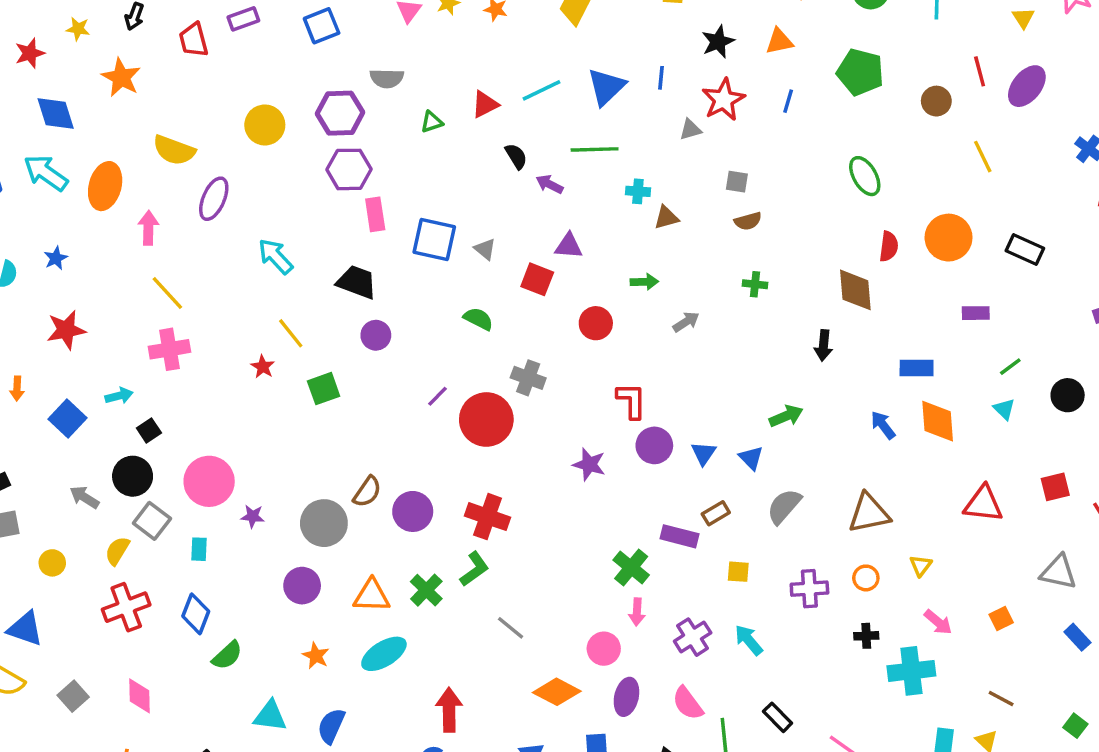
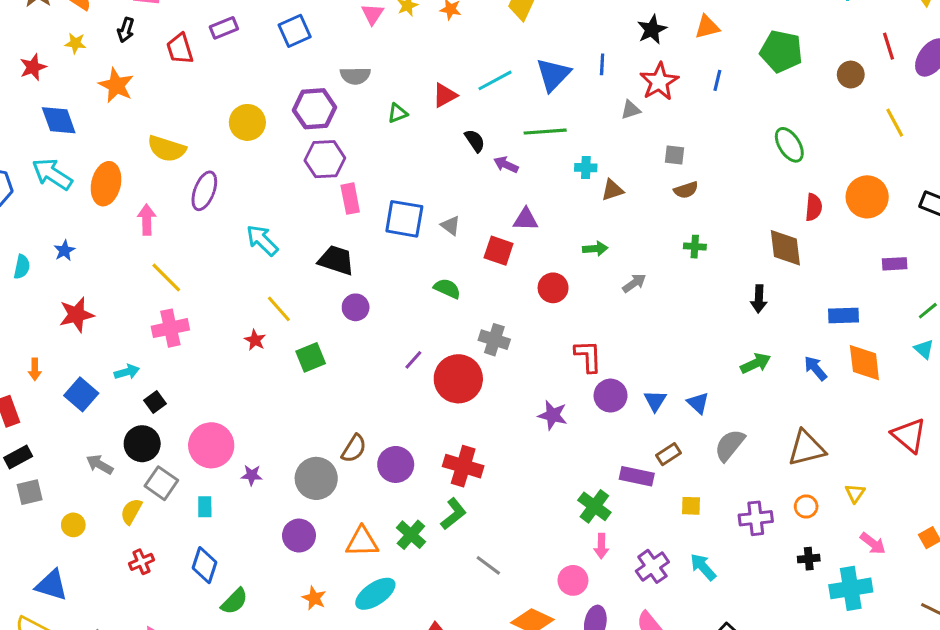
green arrow: (786, 416) -> (756, 363), moved
red triangle: (983, 504) -> (909, 435), turned 36
red cross: (126, 607) -> (142, 562), size x0.6

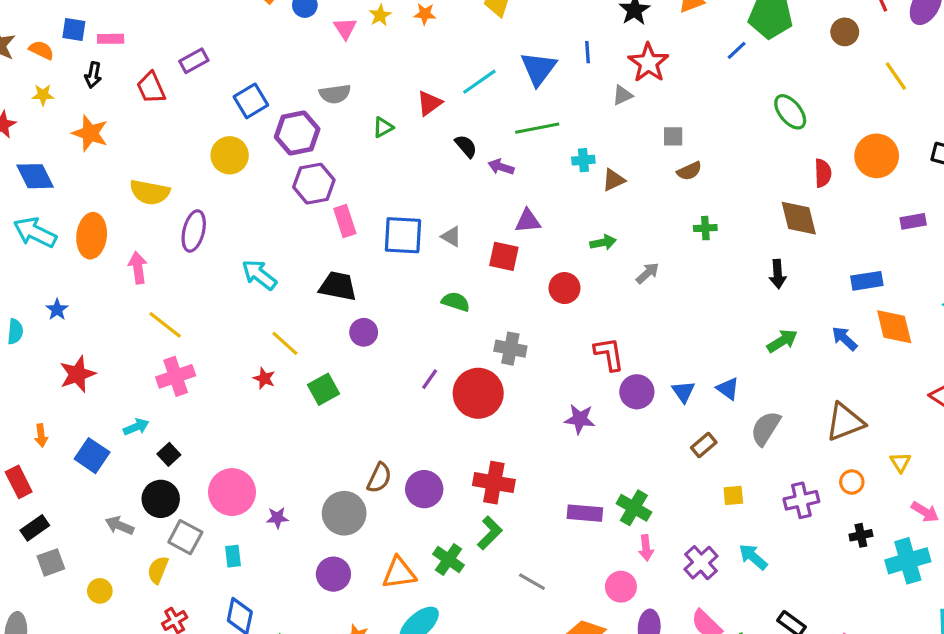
blue square: (295, 31) -> (251, 101), moved
blue line: (717, 80) -> (737, 50), moved, turned 40
purple rectangle: (637, 476) -> (585, 513), moved

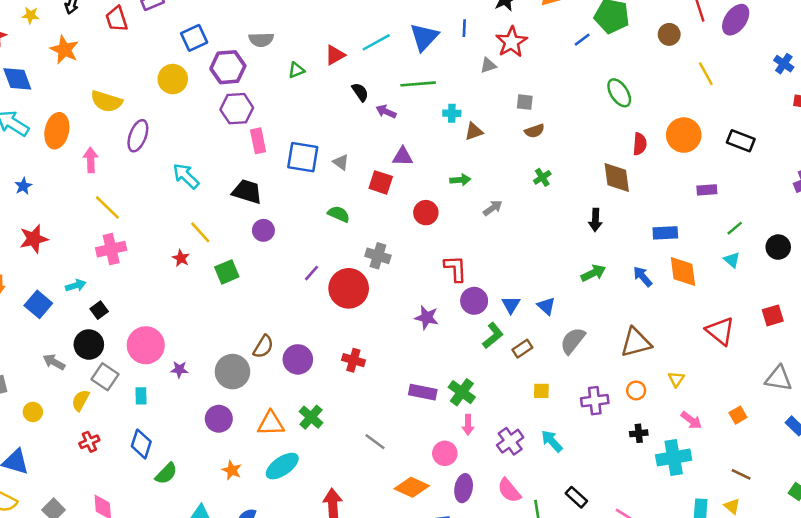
green cross: (705, 228) -> (542, 177), turned -36
red cross: (494, 483) -> (353, 360), size x0.7
green L-shape: (490, 533) -> (493, 336), moved

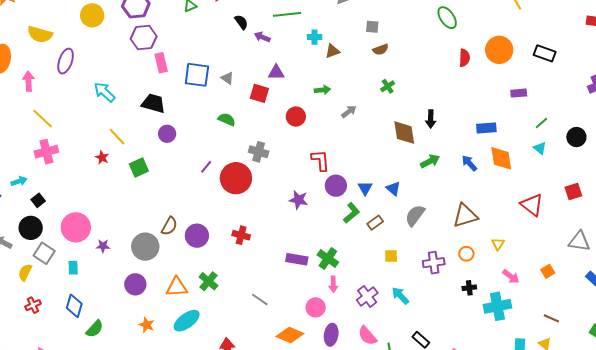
brown diamond: (617, 178) -> (404, 133), moved

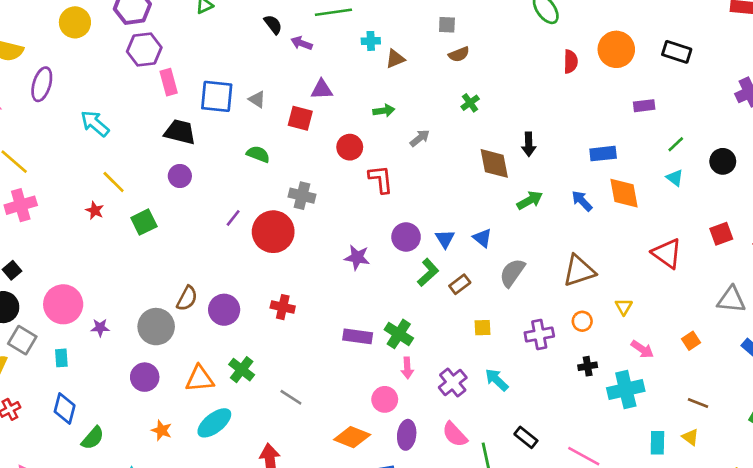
black trapezoid: (153, 103) -> (180, 132), moved
red L-shape: (320, 160) -> (381, 179), moved
gray line: (260, 299) -> (291, 397), moved

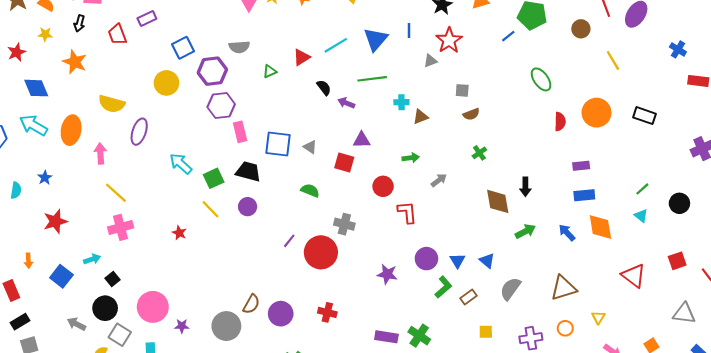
purple rectangle: (644, 106) -> (581, 166), moved
yellow line: (114, 182) -> (211, 209), moved
green square: (144, 222) -> (214, 178), moved

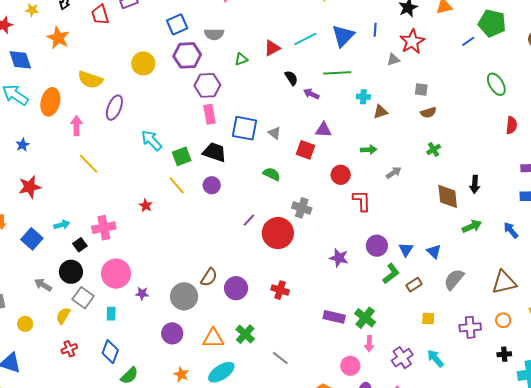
blue square: (183, 48) -> (177, 24), moved
purple hexagon: (221, 106) -> (207, 85), moved
pink cross: (121, 227) -> (104, 228), moved

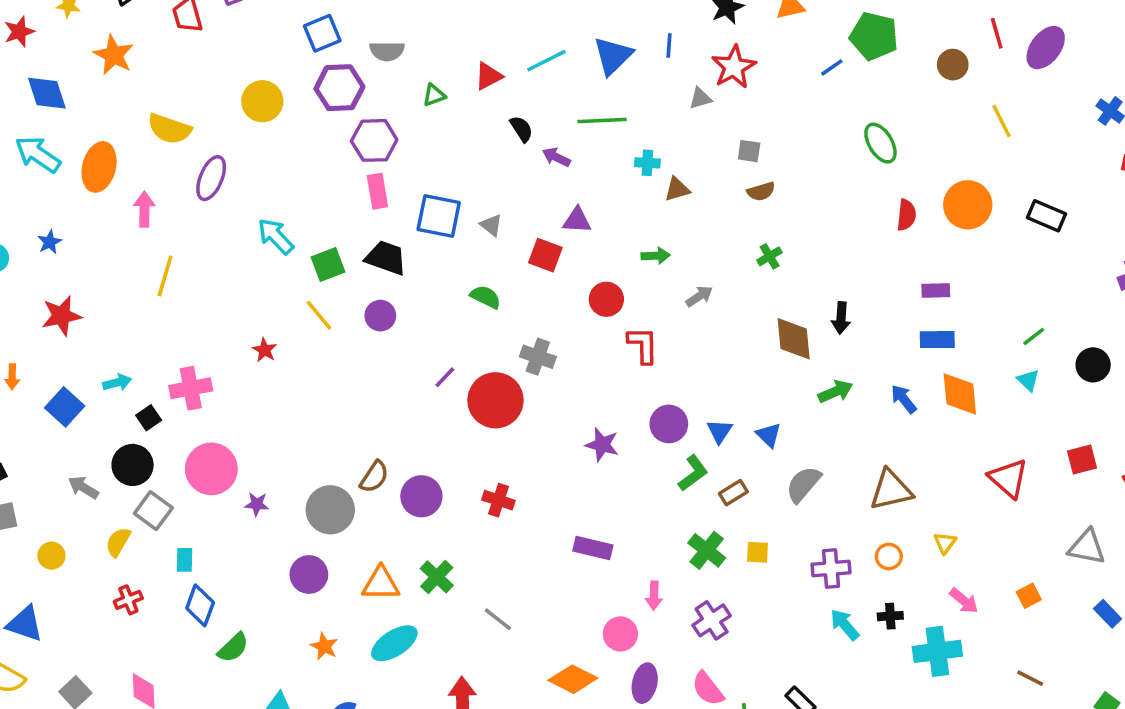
yellow line: (89, 164) -> (165, 276), turned 60
cyan rectangle: (111, 314) -> (185, 560), moved
green cross: (365, 318) -> (707, 550), moved
cyan arrow: (435, 358) -> (845, 625), moved

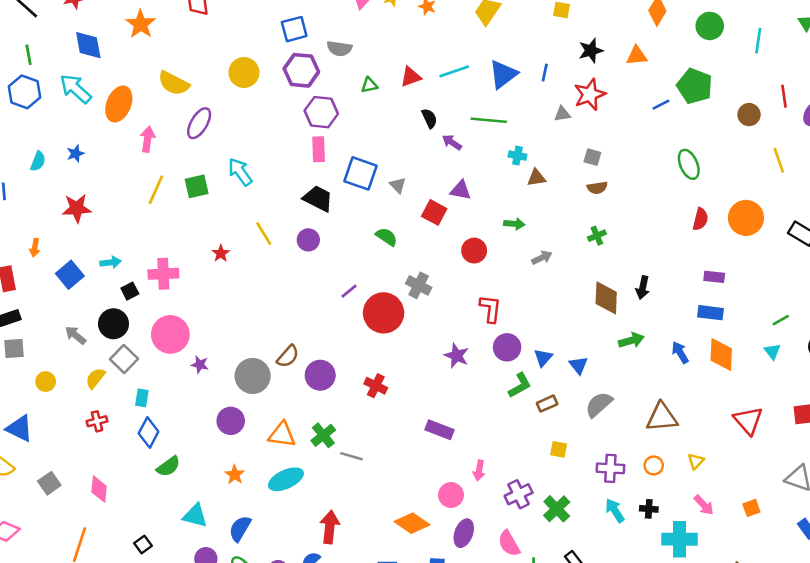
green square: (328, 265) -> (197, 186), moved
red L-shape: (643, 345) -> (490, 309), moved
green cross: (707, 550) -> (557, 509), moved
gray line: (498, 619) -> (351, 456), moved, turned -30

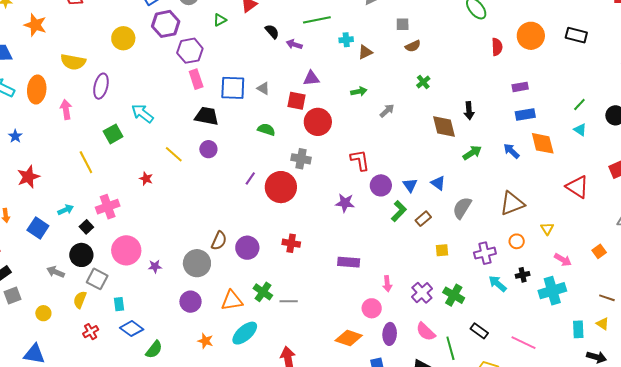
yellow line: (156, 190) -> (86, 162), moved, turned -35
red circle: (474, 251) -> (318, 122), moved, size x1.4
blue diamond: (149, 433) -> (132, 329), turned -65

